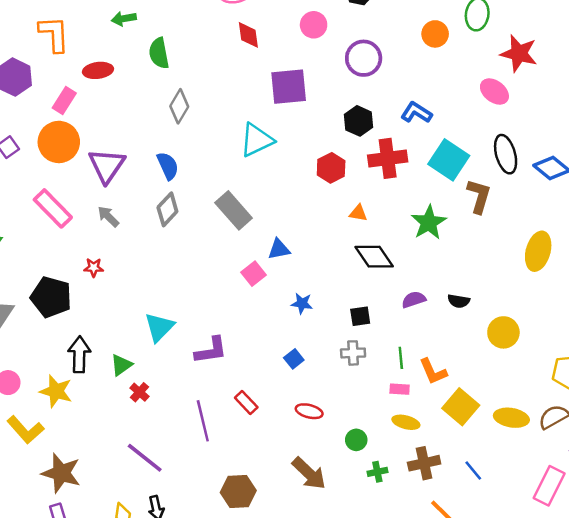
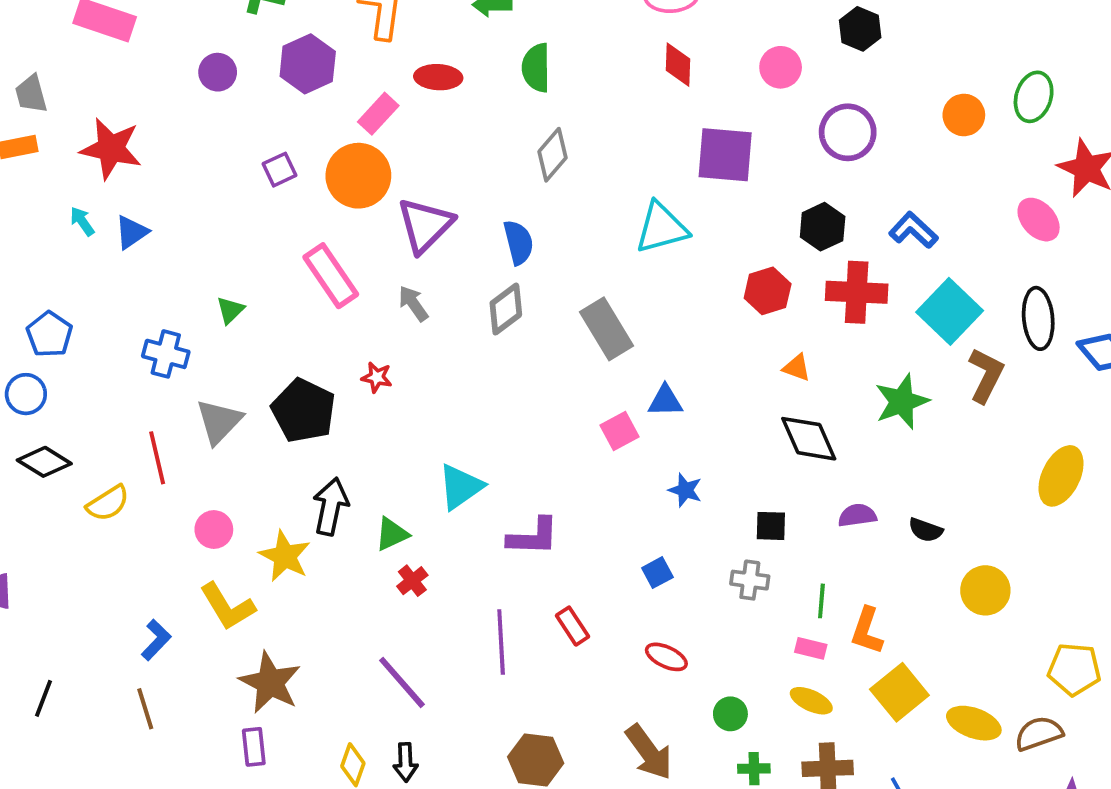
orange L-shape: (433, 372) -> (867, 631), turned 32

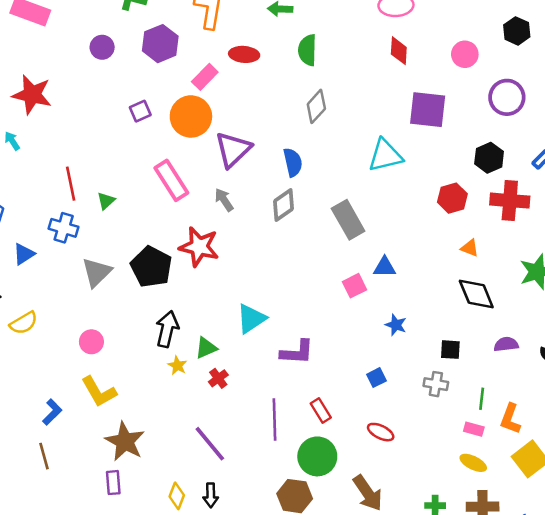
blue triangle: (132, 232) -> (24, 254), moved
red star: (377, 377) -> (199, 247), size x2.0
red line: (157, 458) -> (71, 184), moved
yellow star: (285, 556) -> (177, 366), moved, size x0.6
green circle: (730, 714) -> (317, 456), moved, size x1.8

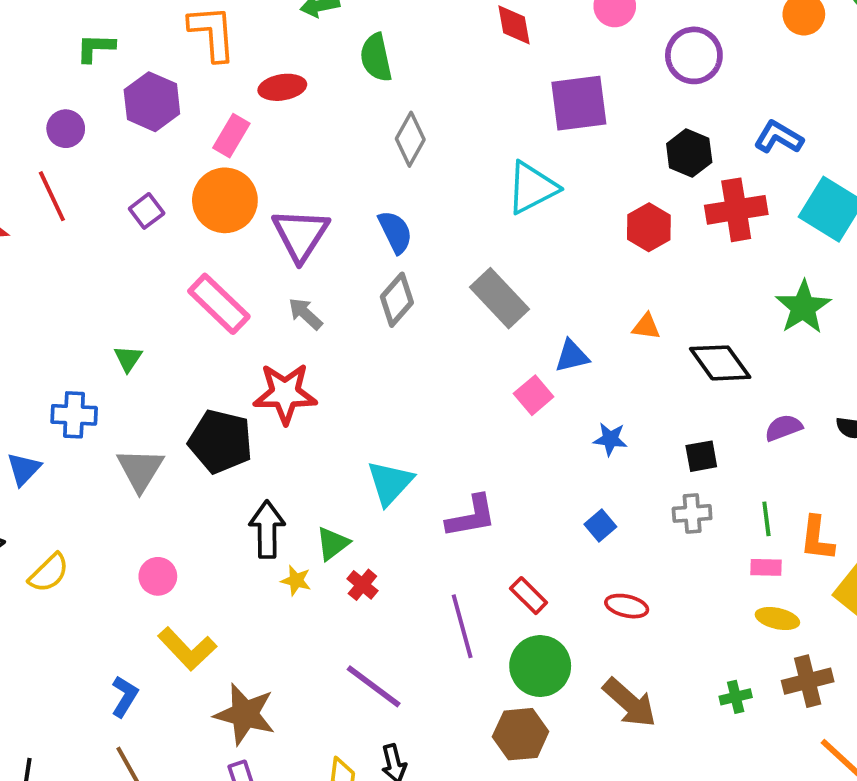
red line: (71, 184) -> (52, 196), moved
orange triangle: (470, 248) -> (646, 326), moved

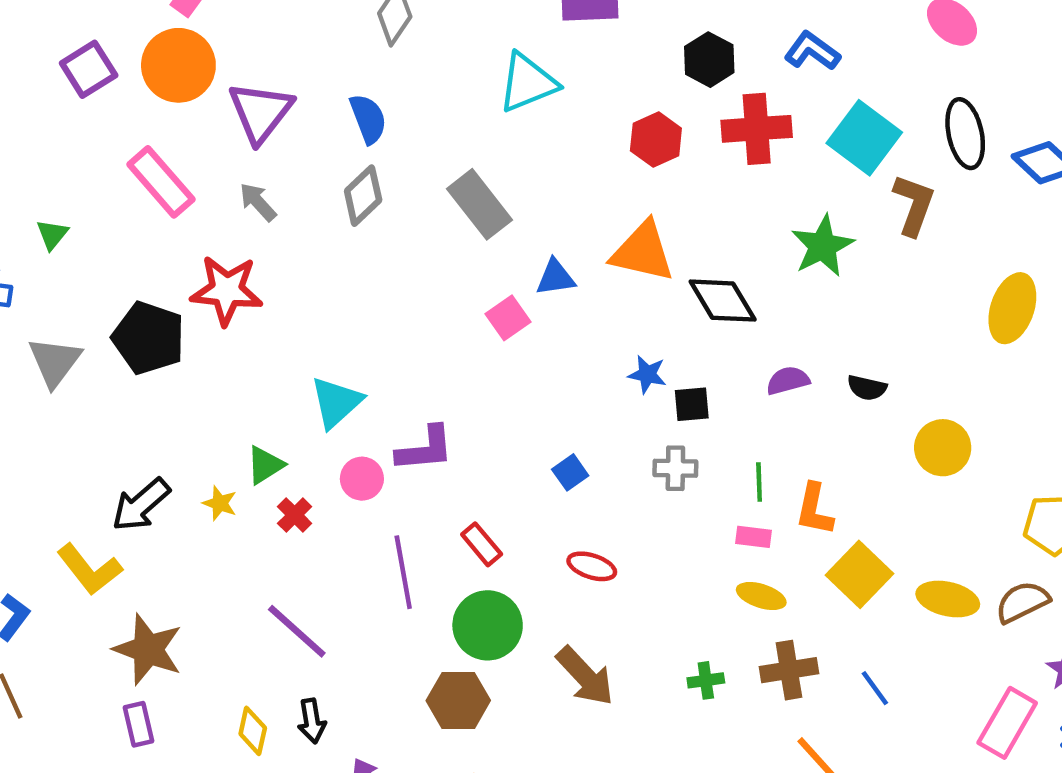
purple square: (147, 211) -> (89, 69), size x1.4
orange triangle: (646, 326) -> (643, 252), size x2.0
blue star: (610, 439) -> (647, 374), moved
black arrow: (267, 529) -> (141, 505), moved, turned -136
pink circle: (158, 576) -> (362, 479), moved

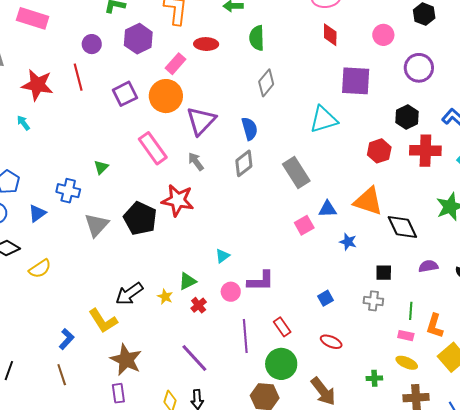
blue star: (647, 374) -> (348, 242), moved
cyan triangle: (336, 402) -> (223, 256), size x0.6
green cross: (706, 680) -> (374, 378), moved

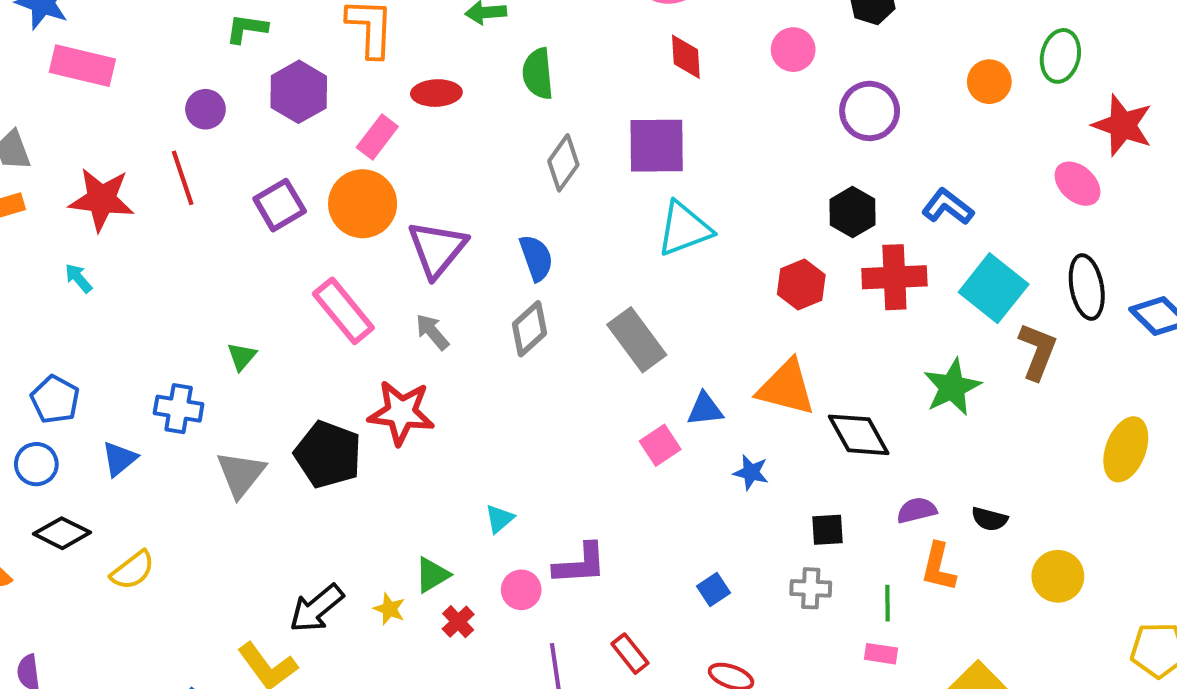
purple square: (356, 81) -> (657, 146), moved
orange L-shape: (435, 326) -> (938, 567), moved

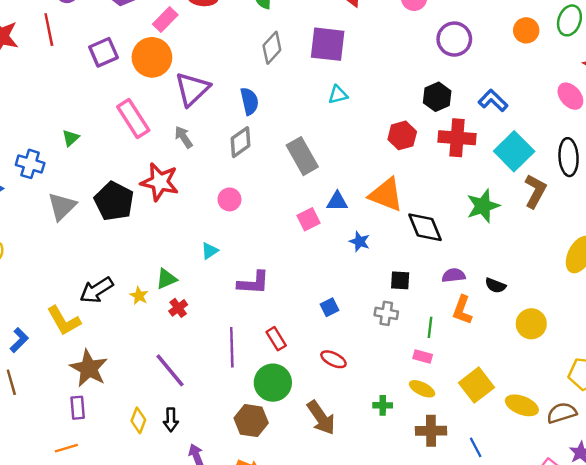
cyan triangle: (684, 229) -> (338, 95), size x0.6
pink circle: (521, 590) -> (229, 199), moved

